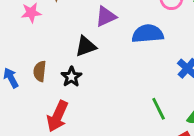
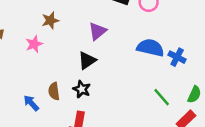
blue semicircle: (148, 34) -> (150, 48), moved, turned 32

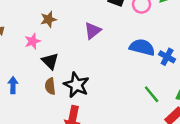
black triangle: (87, 60) -> (50, 61), moved, turned -42
black star: (82, 89) -> (76, 85), size x1.5
blue arrow: (31, 103) -> (13, 85), moved, turned 42

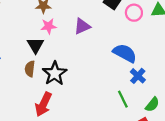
pink star: (33, 41) -> (49, 26), moved
blue cross: (167, 57) -> (138, 76), moved

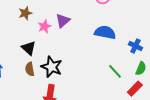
pink star: (49, 26) -> (44, 26), moved
blue cross: (138, 76) -> (135, 46), moved

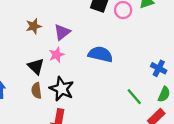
purple triangle: (63, 21) -> (62, 32), moved
pink star: (44, 26) -> (57, 55), moved
blue semicircle: (105, 32) -> (100, 54), moved

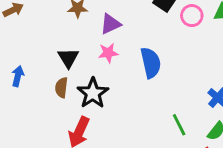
blue semicircle: (100, 54) -> (151, 63), turned 50
pink star: (57, 55) -> (108, 53), moved

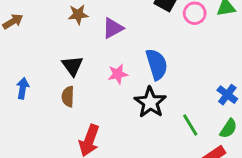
pink star: (108, 53) -> (118, 74), moved
black star: (93, 93) -> (150, 102), moved

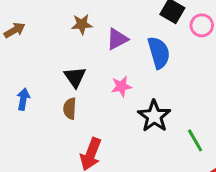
blue semicircle: (157, 64) -> (159, 53), moved

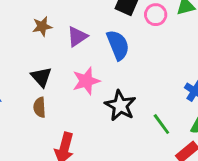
pink star: (121, 86) -> (86, 81), size x1.4

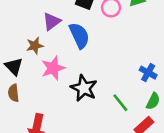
brown star: (42, 26) -> (35, 46), moved
purple triangle: (77, 37) -> (52, 21), moved

